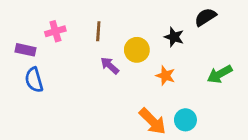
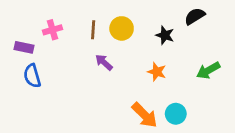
yellow circle: (137, 50) -> (122, 28), moved

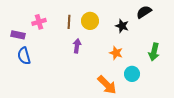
purple arrow: (104, 62) -> (77, 46), turned 56
green arrow: (208, 70) -> (154, 52), turned -48
cyan circle: (176, 114) -> (132, 74), moved

